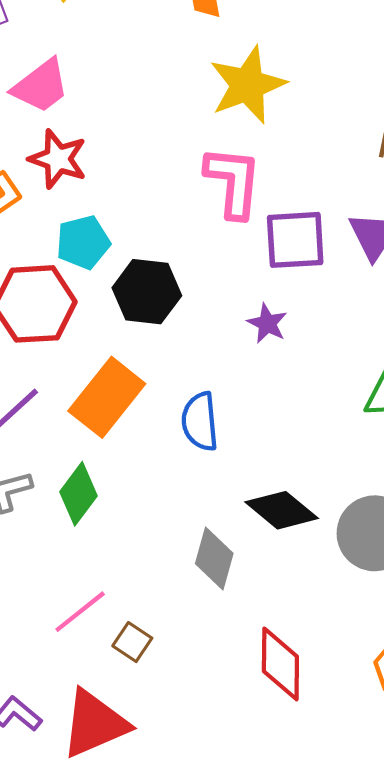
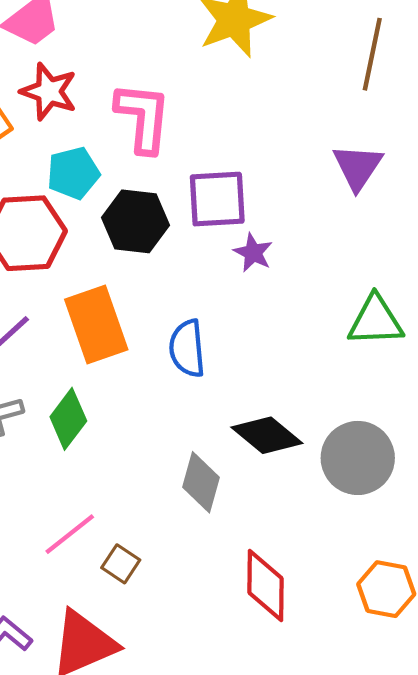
pink L-shape: (233, 182) -> (143, 117), moved
purple square: (295, 240) -> (217, 199), moved
orange rectangle: (107, 397) -> (96, 325), turned -58

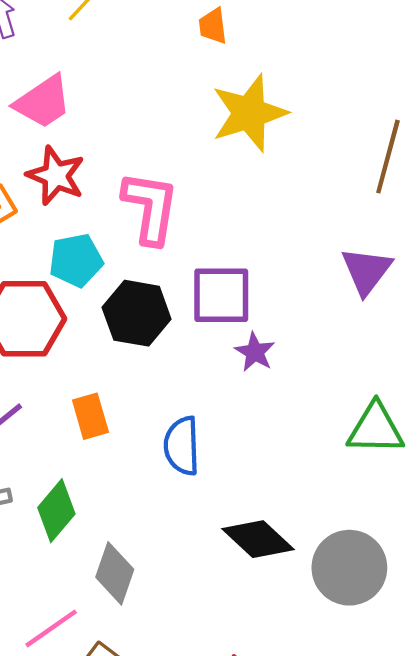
orange rectangle: (96, 325) -> (90, 416), size x0.6
gray diamond: (201, 482) -> (115, 573), moved

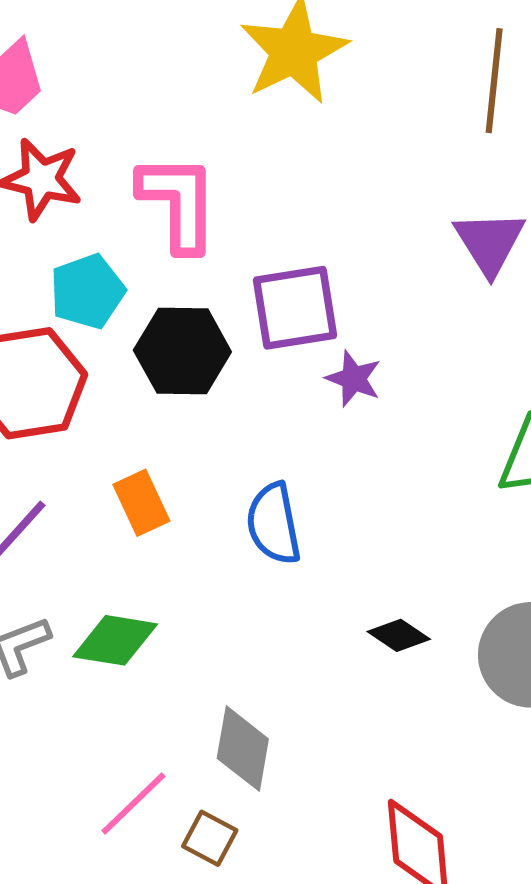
green diamond: (56, 511) -> (115, 640), turned 68
black diamond: (258, 539) -> (399, 635), size x0.6
gray diamond: (115, 573) -> (243, 749), moved

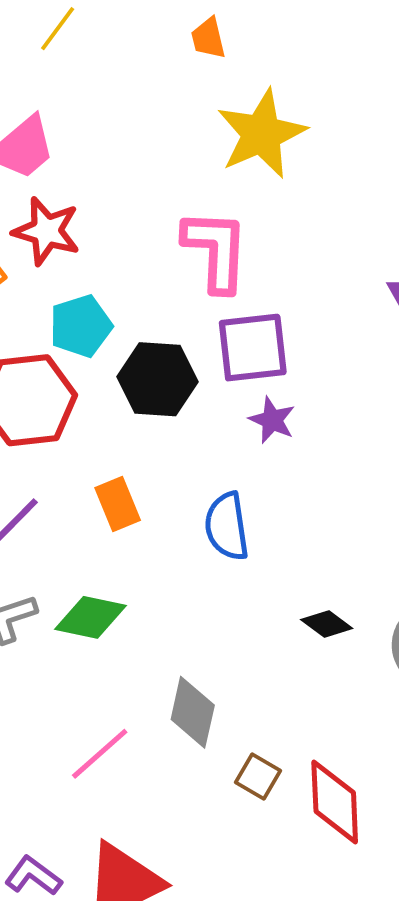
pink L-shape: (178, 203) -> (216, 250), moved
purple star: (354, 379) -> (272, 420), moved
brown square: (210, 838) -> (258, 777), moved

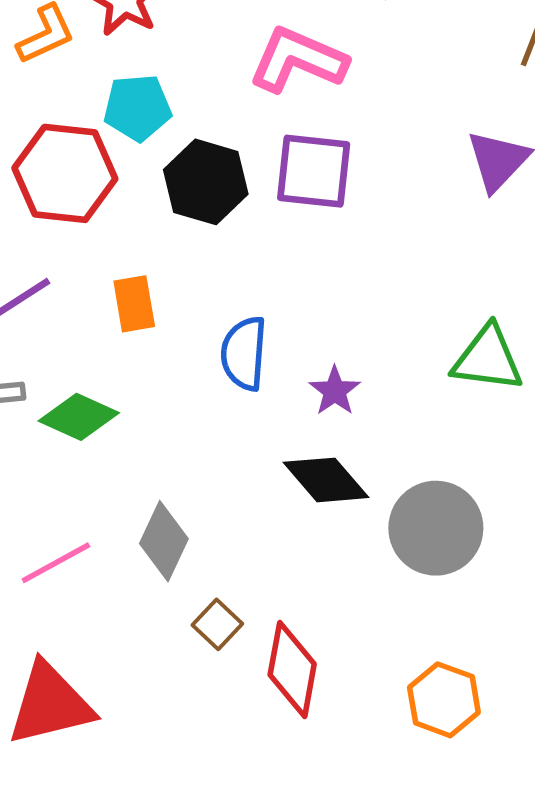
pink L-shape: (216, 250) -> (298, 60), turned -82
purple star: (272, 420) -> (335, 391), moved
black diamond: (327, 624) -> (326, 480), size x1.6

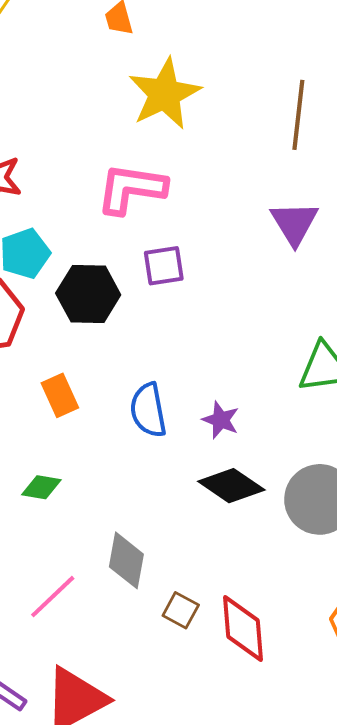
purple square: (314, 171) -> (164, 266), size x0.7
green diamond: (79, 417) -> (41, 487), size x0.7

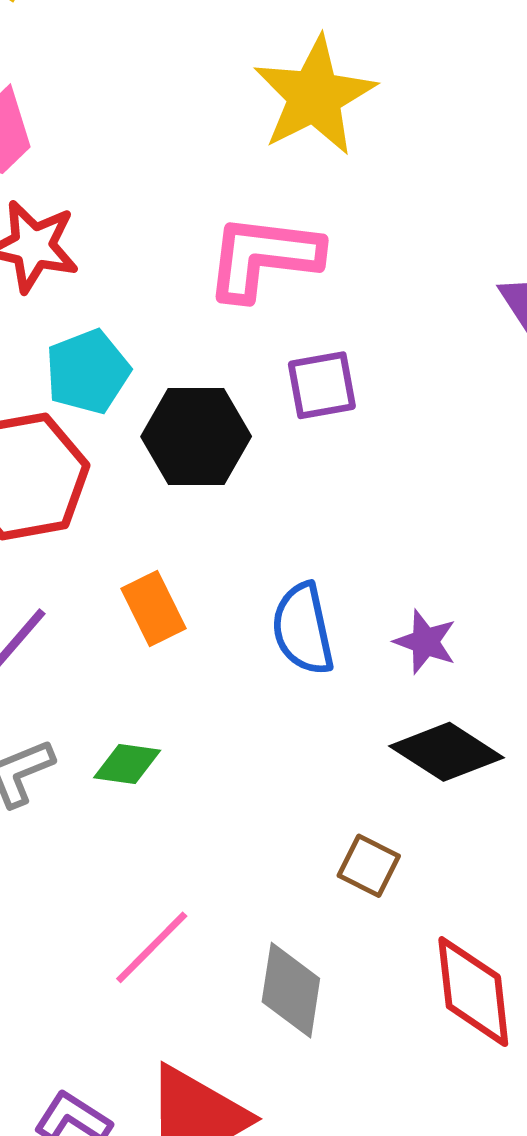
gray diamond: (126, 560) -> (291, 990), moved
brown square: (181, 610) -> (369, 866), moved

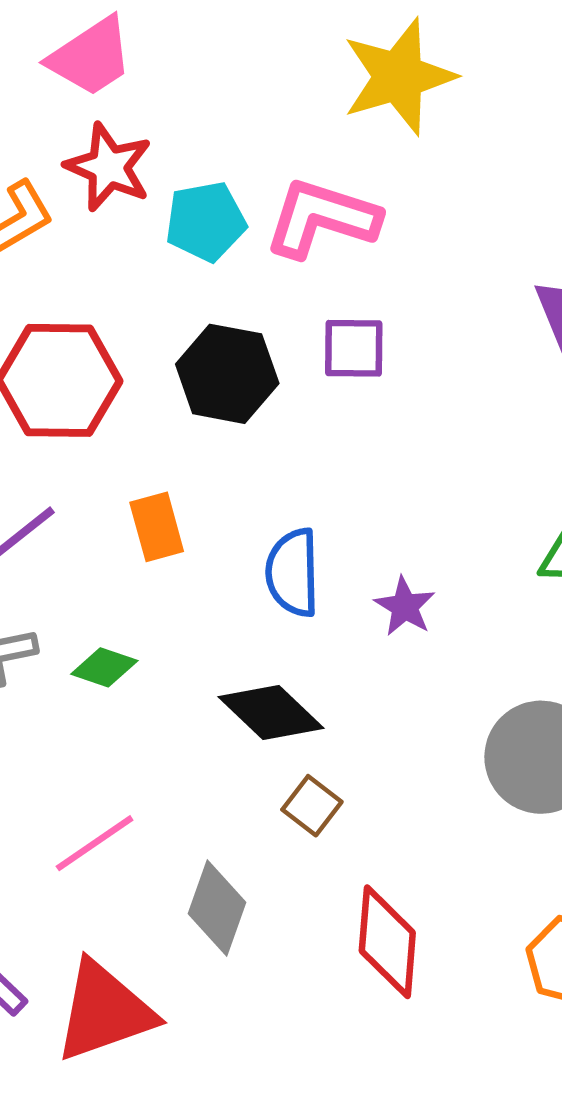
cyan pentagon: (88, 372) -> (206, 221), moved
black diamond: (447, 752) -> (271, 712), moved

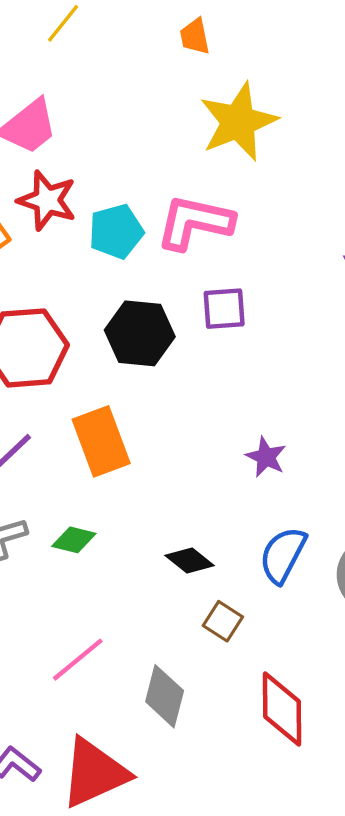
orange rectangle: (157, 527) -> (101, 441), size x1.5
blue semicircle: (293, 573) -> (283, 555), moved, turned 34
purple star: (405, 606) -> (266, 457), moved
black diamond: (271, 712) -> (190, 560), size x0.7

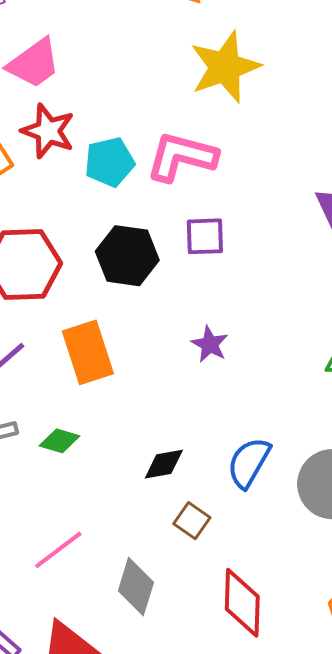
purple star: (266, 457) -> (210, 344), moved
black diamond: (190, 560) -> (164, 464), turned -51

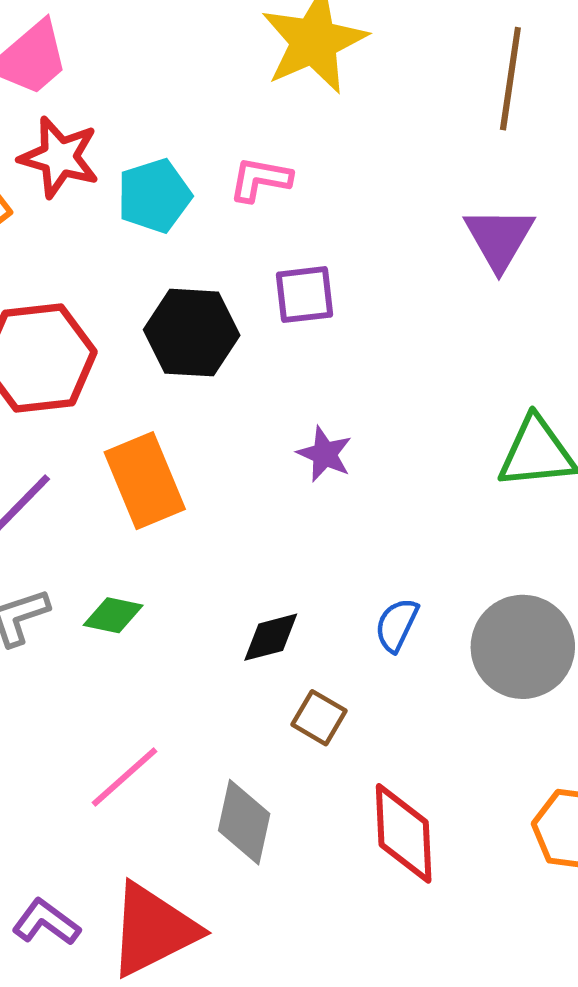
pink L-shape: (181, 157) -> (260, 179), size x0.6
blue semicircle: (249, 463) -> (397, 625), size x0.7

